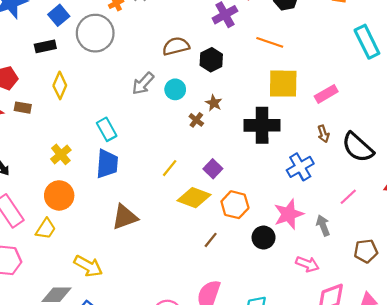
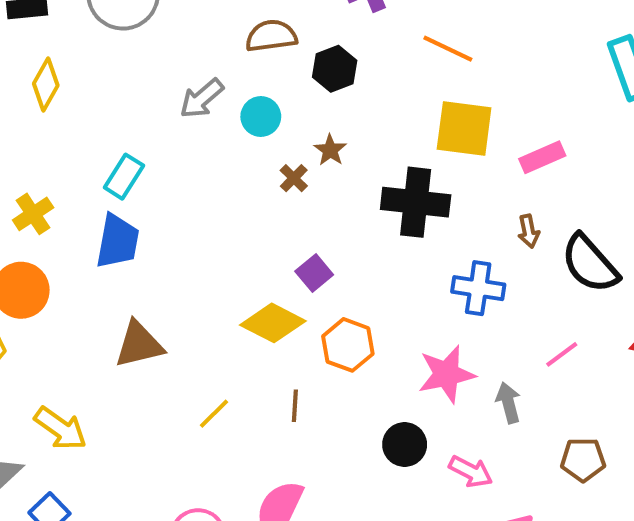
cyan rectangle: (107, 129) -> (124, 177), turned 55
blue cross: (300, 167) -> (478, 288), turned 32
yellow line: (170, 168) -> (214, 414), moved
black circle: (264, 238) -> (405, 445), moved
brown line: (211, 240) -> (295, 406), turned -42

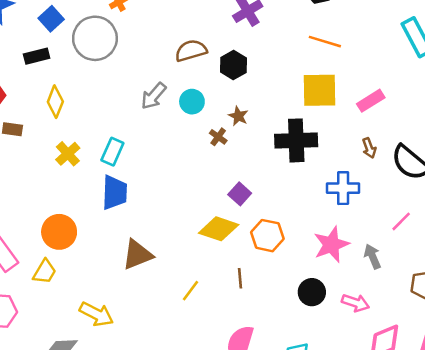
orange line: (448, 49) -> (325, 42), moved
yellow cross: (33, 214) -> (68, 154), moved

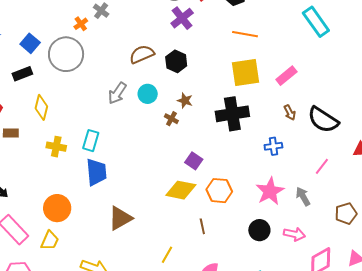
yellow cross: (68, 154) -> (56, 147), turned -30
blue cross: (343, 188) -> (273, 146), size x0.7
yellow line: (190, 291) -> (167, 255), moved

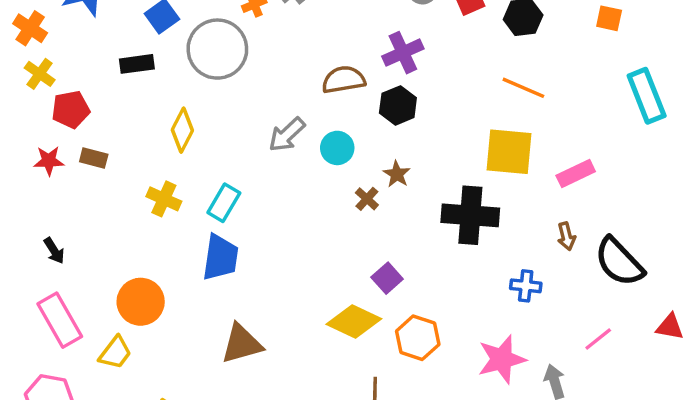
purple cross: (182, 18) -> (403, 53), moved
yellow diamond: (41, 107) -> (182, 130), moved

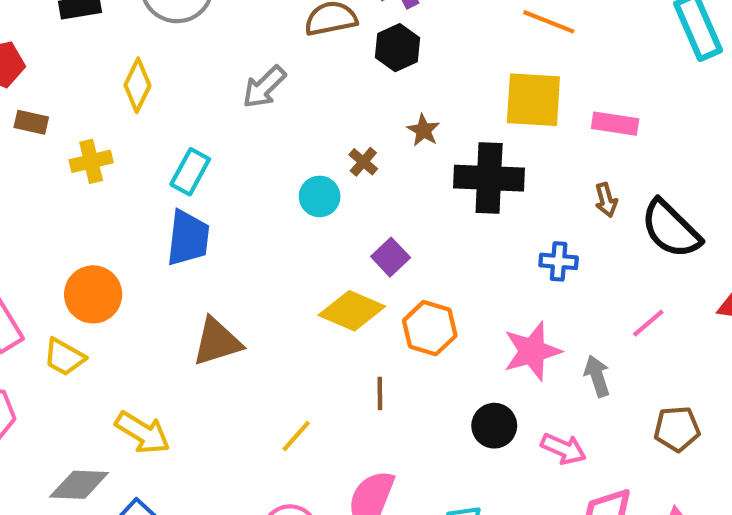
cyan circle: (337, 148) -> (320, 196), moved
pink rectangle: (576, 173) -> (615, 124), turned 36
brown star: (397, 174) -> (423, 130), moved
yellow cross: (164, 199) -> (91, 161), moved, turned -36
yellow trapezoid: (115, 353) -> (64, 357), turned 84

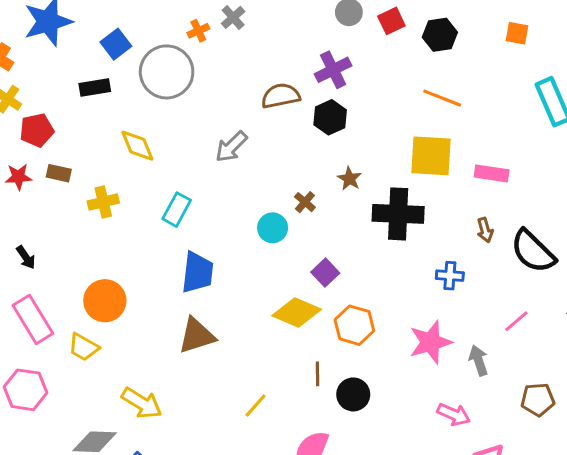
yellow diamond: (137, 85) -> (137, 146), turned -48
blue trapezoid: (188, 238) -> (197, 272), moved
black circle: (494, 426) -> (353, 394), moved

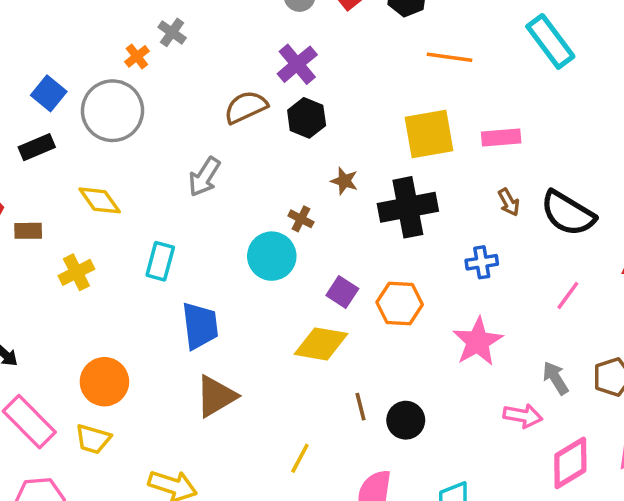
orange line: (442, 98) -> (450, 57), moved
brown rectangle: (59, 173) -> (28, 231), moved
cyan circle: (273, 228) -> (272, 256), size x1.4
orange hexagon: (354, 325) -> (400, 303), moved
gray arrow: (479, 361) -> (555, 378), moved

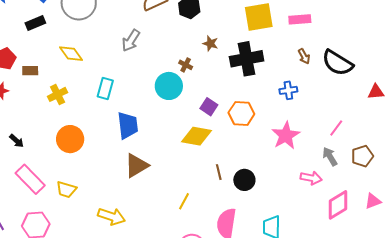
pink line: (568, 295) -> (336, 128), moved
orange circle: (104, 382) -> (70, 139), moved

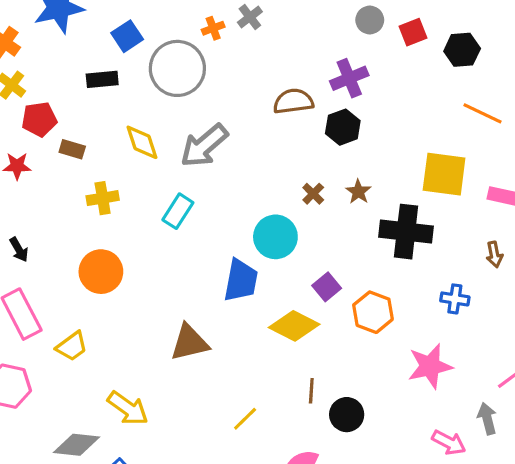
gray arrow: (131, 41) -> (204, 146), moved, size x1.4
brown cross: (186, 65) -> (313, 194), moved
blue trapezoid: (128, 125) -> (241, 280), moved
yellow trapezoid: (66, 189) -> (72, 346), turned -70

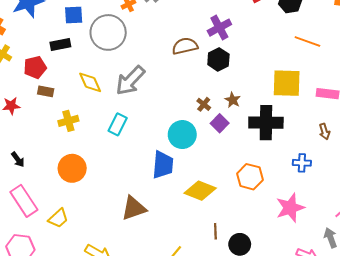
blue square: (127, 36) -> (74, 15), turned 36
red pentagon: (39, 119) -> (35, 67), moved
purple square: (327, 287) -> (220, 123), moved

